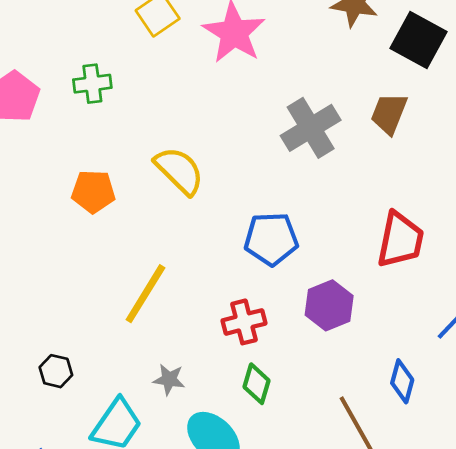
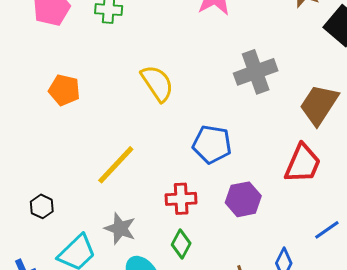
brown trapezoid: (389, 113) -> (319, 105), moved, size x1.4
orange pentagon: (93, 192) -> (64, 90), moved
gray star: (169, 379) -> (120, 228), size x1.4

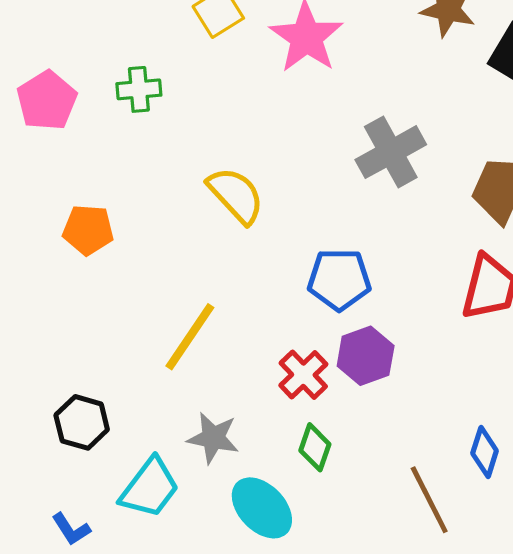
red cross: (181, 199) -> (303, 375), turned -32
purple hexagon: (243, 199) -> (366, 356), moved
black hexagon: (42, 206) -> (82, 422), size x1.4

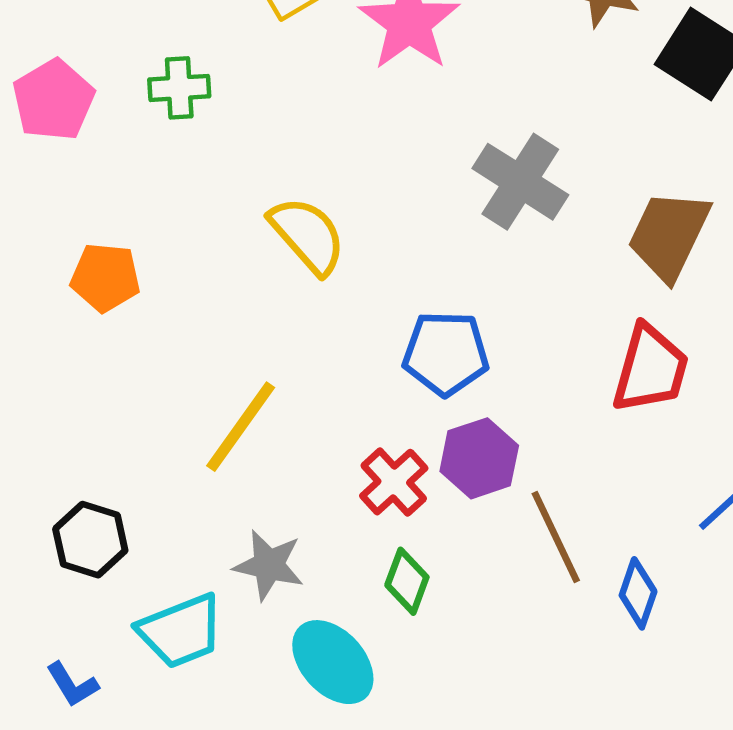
gray cross: (391, 152) -> (520, 182), turned -30
cyan trapezoid: (150, 488) -> (181, 631), turned 30
brown line: (429, 500) -> (556, 537), moved

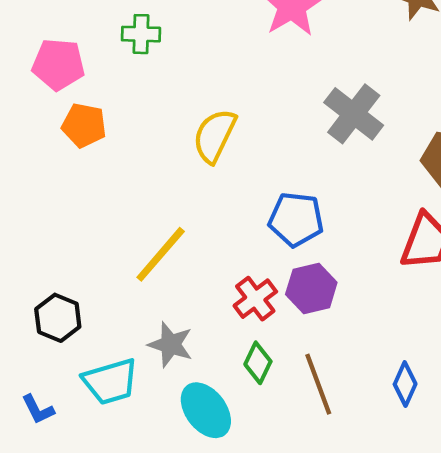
pink pentagon: (53, 100) -> (58, 64), moved, turned 30
yellow semicircle: (308, 235) -> (215, 136), turned -118
orange pentagon: (105, 277) -> (84, 125), moved
brown line: (556, 537) -> (318, 384), moved

